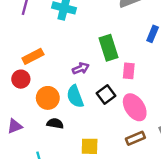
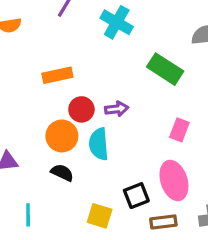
green rectangle: (109, 48) -> (165, 69), moved, turned -55
red circle: (21, 79) -> (81, 109), moved
black square: (106, 95) -> (136, 196), moved

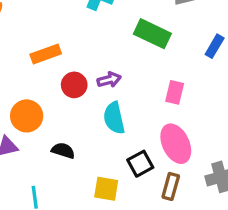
orange circle: (62, 136) -> (27, 116), moved
cyan semicircle: (99, 144) -> (114, 118), moved
brown rectangle: (163, 222) -> (171, 186), turned -60

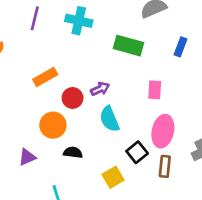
orange circle: (27, 116) -> (53, 125), moved
pink ellipse: (176, 144) -> (163, 131), turned 48
yellow square: (106, 189) -> (113, 177), turned -30

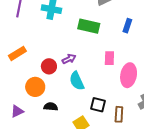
orange rectangle: (45, 77) -> (17, 53), moved
pink ellipse: (163, 131) -> (129, 75), moved
black square: (137, 152) -> (98, 105), turned -35

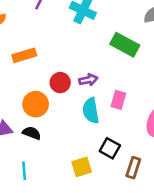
pink rectangle: (109, 58) -> (118, 100), moved
black semicircle: (51, 107) -> (32, 133), moved

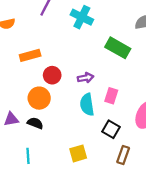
red circle: (60, 83) -> (52, 75), moved
black square: (110, 148) -> (111, 129), moved

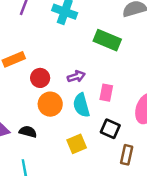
orange circle: (39, 98) -> (50, 104), moved
yellow square: (78, 153) -> (77, 144), moved

